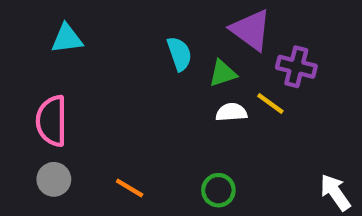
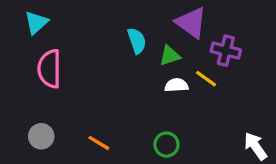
cyan triangle: (67, 39) -> (36, 23), moved, turned -35
pink semicircle: (52, 121) -> (49, 69), moved

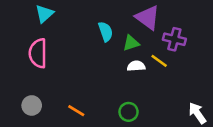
cyan triangle: (36, 23) -> (44, 14), moved

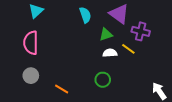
cyan semicircle: (106, 32) -> (85, 15), moved
gray circle: (32, 105) -> (31, 76), moved
green circle: (129, 112) -> (103, 80), moved

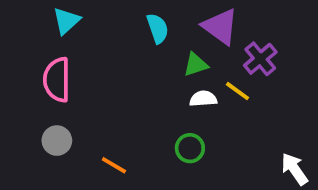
purple cross: (141, 31) -> (260, 59), turned 36

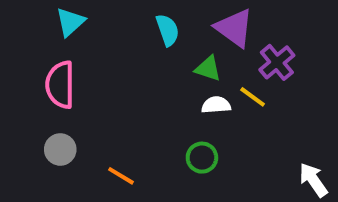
green triangle: (196, 64) -> (208, 69), turned 36

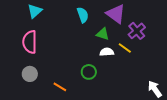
green circle: (202, 158) -> (89, 72), moved

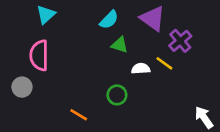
cyan semicircle: (83, 15) -> (109, 20), turned 63
green triangle: (103, 34) -> (120, 45), moved
gray circle: (30, 74) -> (22, 87), moved

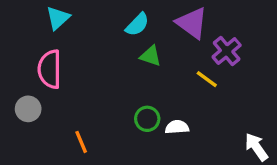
white semicircle: (141, 69) -> (177, 127), moved
orange line: (79, 115) -> (81, 142), moved, turned 36

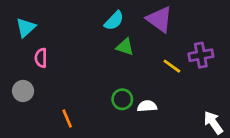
cyan triangle: (58, 18) -> (26, 28), moved
purple cross: (227, 51) -> (201, 55), moved, turned 30
pink semicircle: (50, 69) -> (41, 58), size x0.6

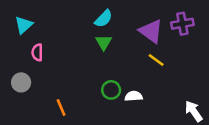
purple triangle: (159, 19) -> (151, 31), moved
green triangle: (125, 47) -> (104, 42), moved, turned 42
purple cross: (201, 55) -> (182, 24), moved

